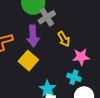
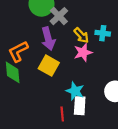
pink star: (81, 57) -> (83, 52), moved
cyan cross: (74, 77) -> (103, 33), moved

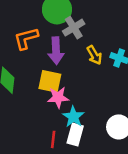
orange L-shape: (18, 51) -> (26, 38), moved
pink star: (83, 52) -> (58, 97), moved
yellow square: (49, 66) -> (50, 81), turned -30

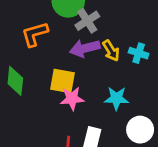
purple arrow: (56, 51) -> (85, 48), moved, turned 80
cyan star: (73, 117) -> (116, 98), moved, turned -30

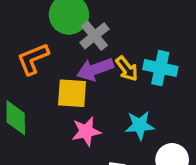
cyan cross: (139, 53) -> (160, 68), size x1.4
yellow square: (62, 81) -> (72, 93), moved

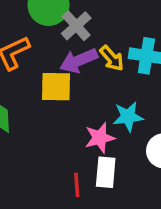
pink star: (86, 131) -> (100, 138), moved

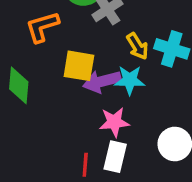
purple arrow: (79, 61) -> (102, 81), moved
cyan star: (128, 117) -> (130, 80), moved

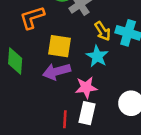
cyan star: (130, 80) -> (97, 56), turned 30
purple arrow: (102, 81) -> (57, 71), moved

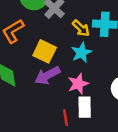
yellow square: (60, 46) -> (45, 51), turned 30
cyan star: (97, 56) -> (81, 53), turned 30

